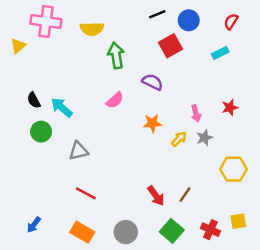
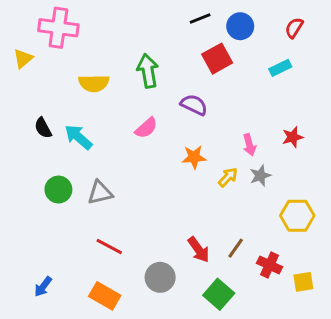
yellow semicircle: (92, 29) -> (94, 83), moved
green circle: (41, 132) -> (58, 190), moved
red cross: (210, 230) -> (270, 265), moved
gray circle: (126, 232) -> (160, 277), moved

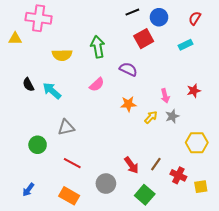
yellow triangle: (23, 59) -> (15, 39), turned 40
green circle: (58, 190) -> (38, 145), moved

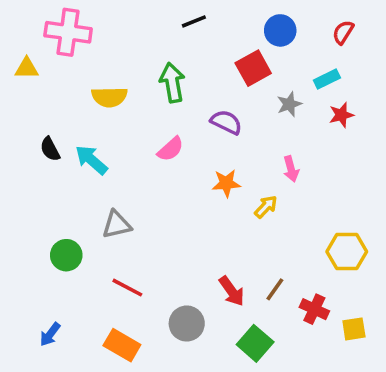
black line: (132, 12) -> (194, 21), moved
red star: (194, 91) -> (341, 115), moved
gray star: (172, 116) -> (289, 104), moved

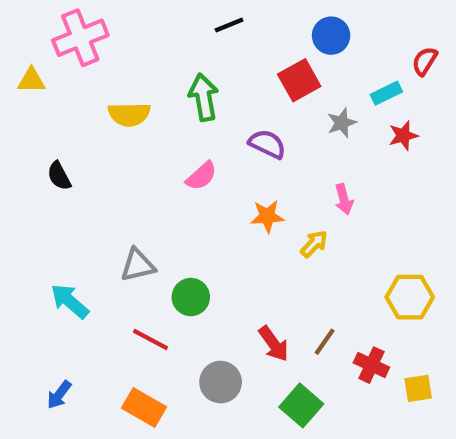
pink cross: (68, 32) -> (80, 38), turned -30
red semicircle: (343, 32) -> (425, 61), moved
cyan arrow: (91, 160) -> (70, 301), moved
green circle: (66, 255) -> (191, 297), moved

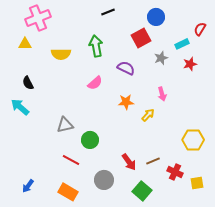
yellow triangle: (31, 80) -> (25, 44), moved
cyan arrow: (70, 301) -> (20, 107), moved
brown line: (325, 342) -> (153, 161), turned 32

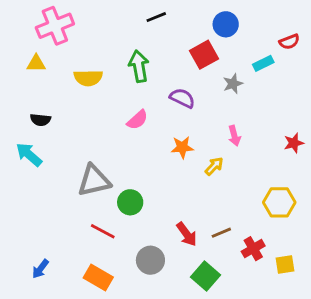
red semicircle: (200, 29) -> (289, 42), turned -144
red star: (190, 64) -> (294, 143), moved
black semicircle: (28, 83) -> (40, 120), turned -56
gray triangle: (65, 125) -> (94, 181), size x1.4
red cross: (175, 172) -> (253, 249), turned 35

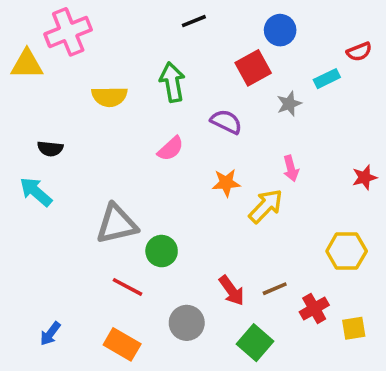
yellow triangle: (36, 63) -> (27, 64), moved, size x1.4
yellow arrow: (214, 166) -> (266, 206), size x1.5

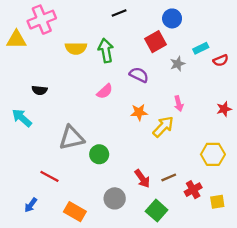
red semicircle: (359, 52) -> (221, 60), moved
yellow semicircle: (109, 97) -> (76, 48), moved
black semicircle: (50, 149) -> (40, 90), moved
red line: (127, 287) -> (49, 176), moved

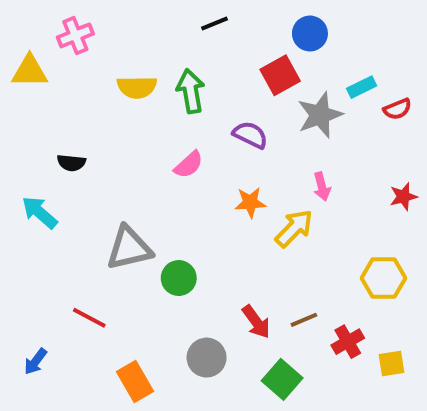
pink cross: (42, 20) -> (75, 35), size x0.7
gray star: (178, 64) -> (320, 115), size x1.6
blue arrow: (31, 205) -> (36, 362), moved
orange rectangle: (75, 212) -> (135, 381), turned 30

